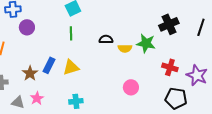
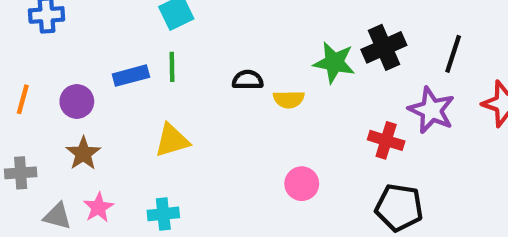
purple circle: (27, 27) -> (77, 101), moved
green star: (146, 43) -> (334, 63), moved
blue rectangle: (49, 65) -> (131, 76), moved, turned 49
purple star: (197, 75) -> (432, 110), moved
cyan cross: (76, 101) -> (163, 214), moved

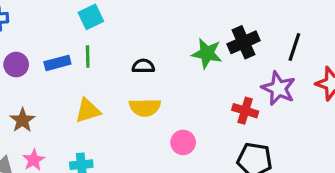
yellow semicircle: (289, 99) -> (145, 107), moved, size x1.4
purple circle: (77, 101) -> (16, 65), moved

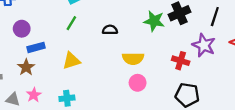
green line: (88, 57) -> (71, 23), turned 32
blue rectangle: (57, 63) -> (36, 47), moved
yellow semicircle: (145, 107) -> (133, 58), moved

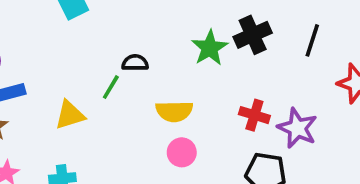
green star: (154, 21) -> (210, 48), turned 30
green line: (71, 23) -> (111, 87), moved
purple star: (204, 45) -> (297, 128), moved

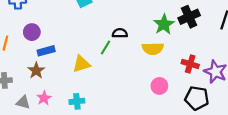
yellow semicircle: (174, 111) -> (153, 49), moved
pink circle: (182, 152) -> (159, 86), moved

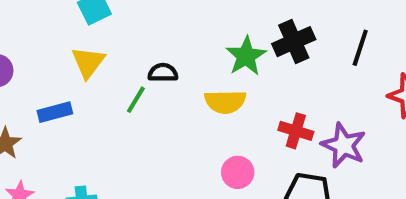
blue rectangle: (46, 51) -> (55, 112), moved
yellow triangle: (81, 64) -> (88, 62), moved, turned -36

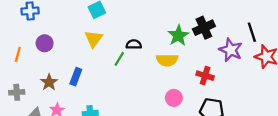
black line: (360, 48) -> (252, 32), moved, turned -36
blue rectangle: (55, 112) -> (76, 77), moved, turned -54
purple star: (344, 145) -> (231, 50), moved

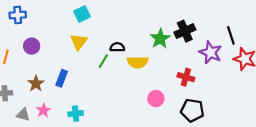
yellow semicircle: (167, 60) -> (138, 62), moved

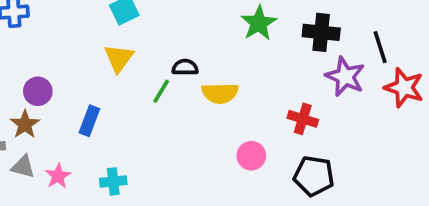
black cross: (185, 31) -> (321, 32), moved, turned 30
green star: (160, 39) -> (259, 23), moved
purple circle: (32, 46) -> (38, 91), moved
brown star: (36, 84) -> (25, 124), moved
gray triangle: (23, 115) -> (23, 167), moved

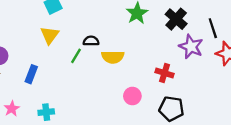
black cross: (321, 32) -> (176, 19), turned 35

